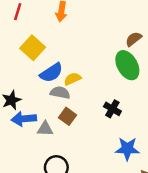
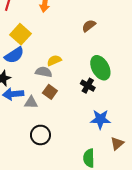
brown semicircle: (134, 39) -> (89, 26), moved
green ellipse: (127, 65) -> (100, 68), moved
blue semicircle: (51, 73) -> (14, 55), moved

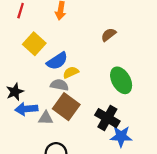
blue semicircle: (14, 55) -> (57, 61), moved
black cross: (88, 86) -> (107, 118), moved, size x1.5
brown square: (50, 92) -> (66, 107), size x1.6

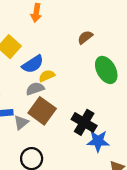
green ellipse: (121, 80) -> (106, 70), moved
gray semicircle: (59, 85) -> (35, 89), turned -30
gray triangle: (46, 118) -> (21, 122), turned -42

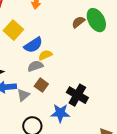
green ellipse: (106, 70) -> (96, 20), moved
brown square: (42, 111) -> (41, 85), size x0.6
blue star: (98, 141) -> (60, 113), moved

